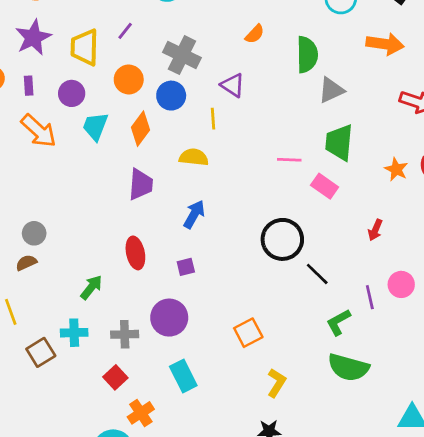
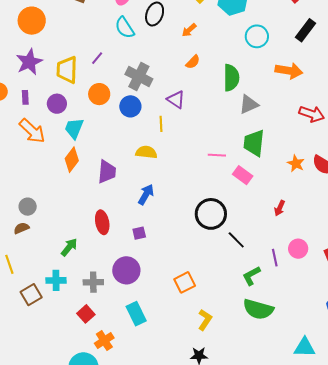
orange diamond: (140, 129) -> (72, 160), moved

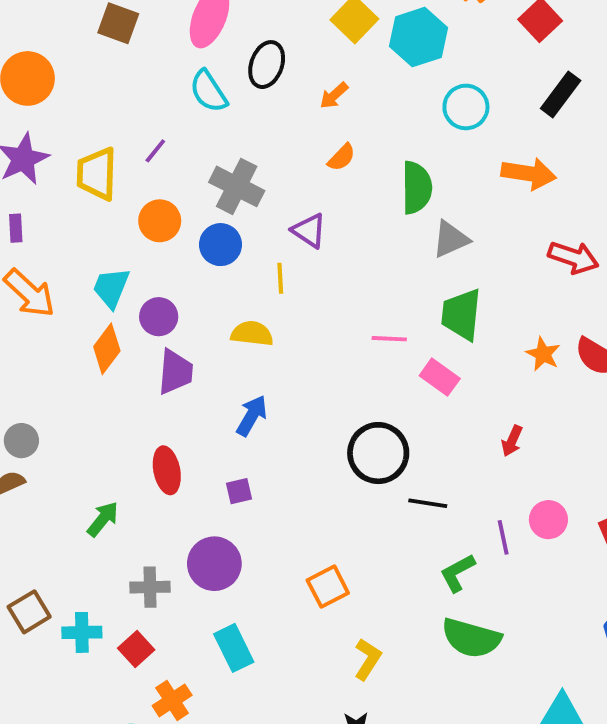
purple circle: (57, 104) -> (159, 317), moved
black line: (236, 240) -> (428, 503), turned -36
cyan cross: (56, 280) -> (82, 632), moved

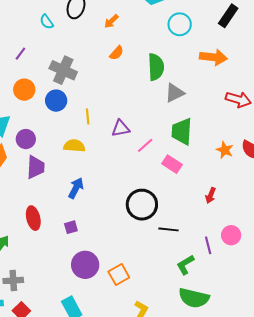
cyan semicircle: (208, 91) -> (47, 22), size x0.7
purple triangle: (309, 231) -> (121, 128), moved, turned -42
pink line: (389, 339) -> (145, 145), turned -42
purple circle: (214, 564) -> (85, 265), moved
gray cross: (150, 587) -> (13, 280), moved

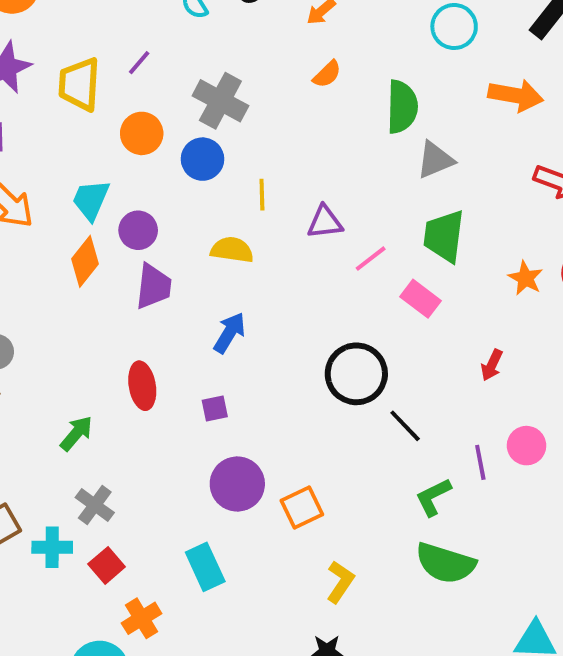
black line: (169, 229) -> (405, 426), turned 36
gray cross: (13, 280) -> (95, 505), turned 36

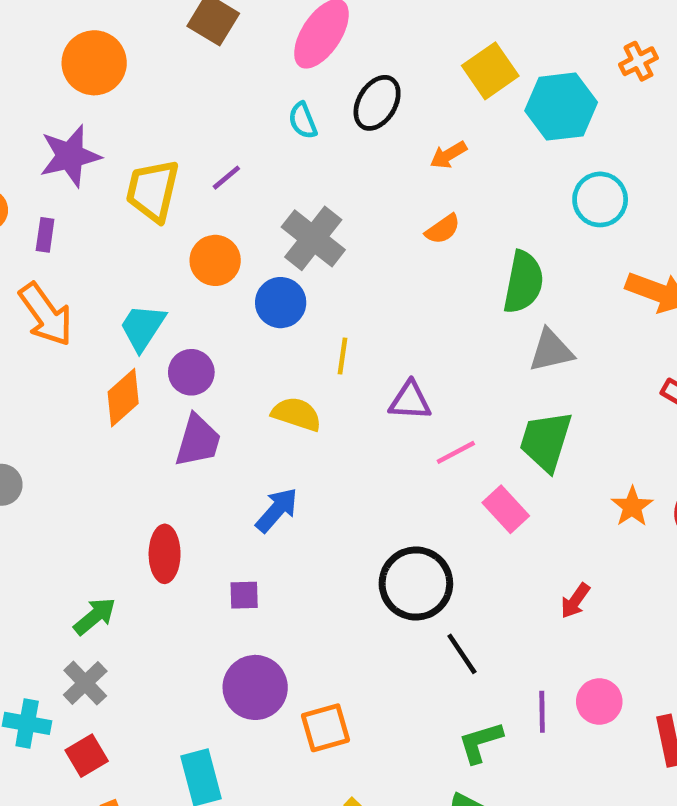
green arrow: (76, 433) -> (95, 616), moved

